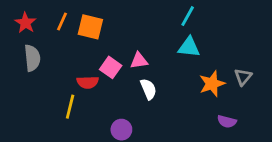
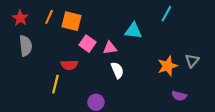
cyan line: (188, 16) -> (166, 14), moved
cyan triangle: (189, 47) -> (133, 31), moved
pink square: (111, 67) -> (87, 44), moved

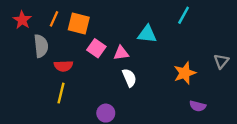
gray semicircle: (26, 46) -> (41, 46), moved
gray triangle: (192, 61) -> (221, 61), moved
red semicircle: (69, 65) -> (63, 66), moved

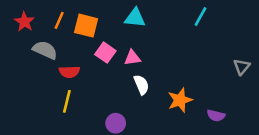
cyan triangle: (147, 34) -> (135, 18), moved
gray semicircle: (41, 46) -> (45, 50), turned -60
orange star: (185, 73) -> (180, 100), moved

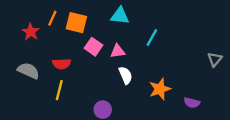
cyan line: (200, 17) -> (152, 38), moved
red star: (24, 22) -> (31, 32), moved
gray semicircle: (45, 50) -> (28, 71), moved

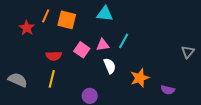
cyan line: (152, 38) -> (124, 41), moved
pink square: (94, 47) -> (82, 50), moved
gray semicircle: (28, 71) -> (18, 80), moved

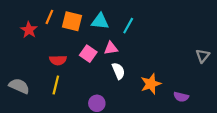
cyan triangle: (105, 14) -> (100, 21), moved
cyan line: (124, 41) -> (128, 26), moved

